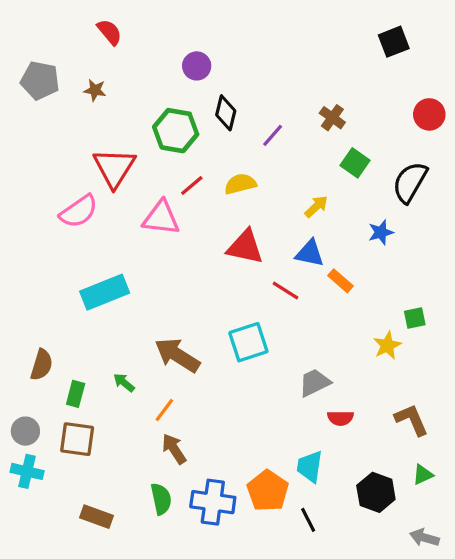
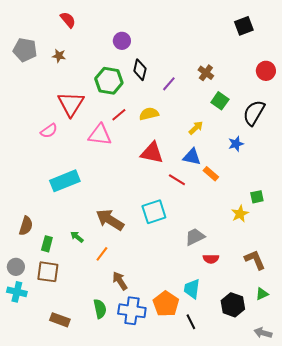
pink semicircle: (79, 211) -> (49, 131), size x0.7
brown arrow: (174, 449) -> (120, 281), moved

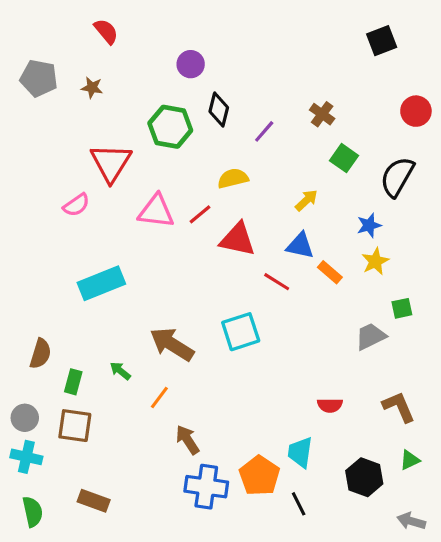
red line: (119, 115) -> (200, 214), moved
yellow star: (240, 214) -> (375, 261), moved
gray trapezoid: (195, 237) -> (371, 336), moved
green semicircle: (100, 309) -> (33, 512), moved

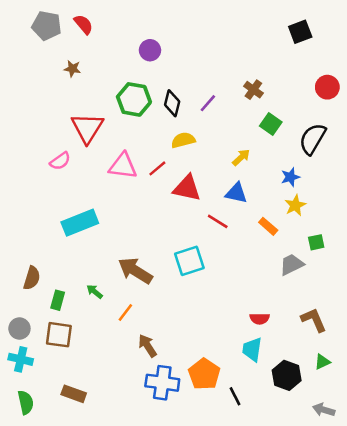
gray pentagon: (39, 78) -> (47, 26), moved
black diamond: (219, 110) -> (172, 103), moved
orange rectangle: (330, 272) -> (268, 226), moved
cyan trapezoid: (300, 452) -> (252, 349), moved

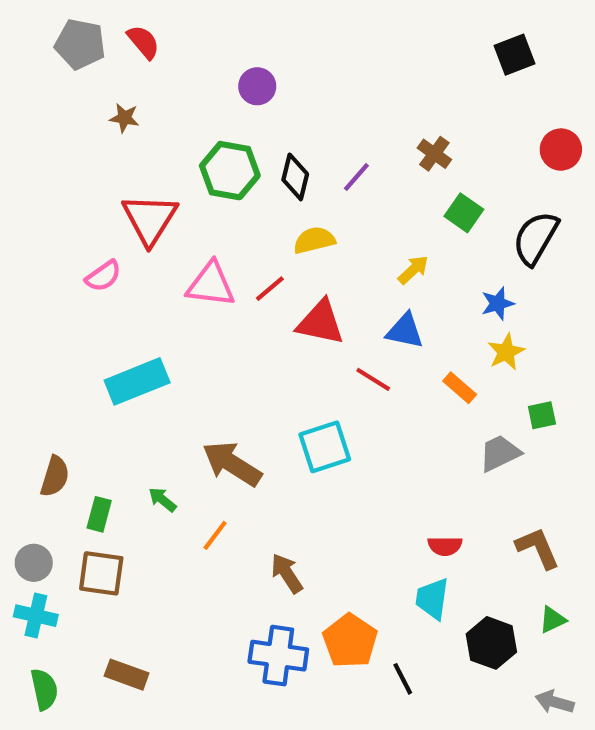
brown arrow: (148, 346) -> (287, 573), moved

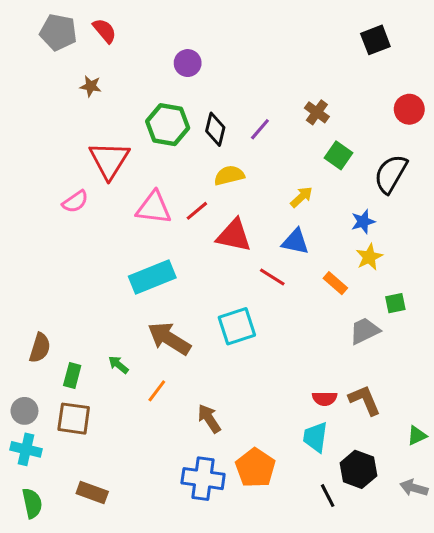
cyan rectangle: (137, 381) -> (152, 277), moved
brown L-shape: (538, 548) -> (365, 400), moved
green triangle: (552, 620) -> (417, 436), moved
black line: (403, 679) -> (328, 496), moved
gray arrow: (555, 702) -> (414, 488), moved

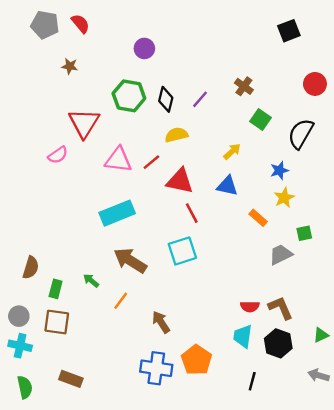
red line: (272, 277) -> (192, 213), moved, turned 30
black hexagon: (358, 469) -> (278, 343), moved
black line: (328, 496) -> (252, 381), turned 42

